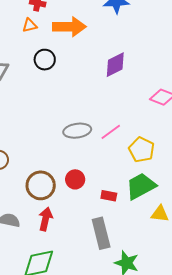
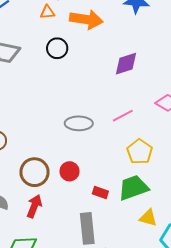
pink line: (111, 132) -> (123, 116), moved

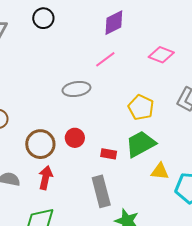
pink line: (123, 116) -> (105, 59), moved

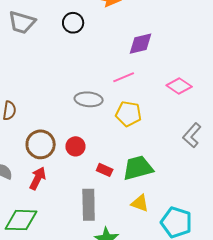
yellow pentagon: (141, 107) -> (128, 114), moved, turned -30
yellow triangle: (160, 171) -> (140, 203), moved

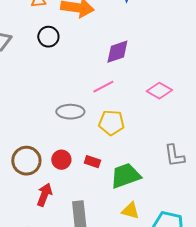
gray L-shape: (192, 135) -> (174, 156), moved, turned -45
red rectangle: (105, 170) -> (92, 162), moved
red arrow: (38, 178) -> (44, 195), moved

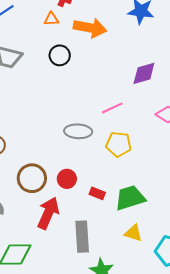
purple diamond: (117, 52) -> (144, 73), moved
red rectangle: (92, 162) -> (97, 193), moved
red arrow: (44, 195) -> (48, 213), size x1.4

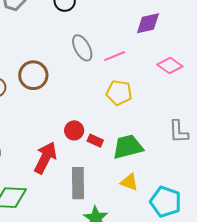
gray ellipse: (78, 131) -> (82, 48), moved, turned 56
brown circle: (32, 178) -> (33, 75), moved
red circle: (67, 179) -> (74, 130), moved

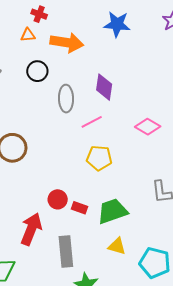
purple diamond: (148, 23) -> (104, 87), moved, turned -64
gray ellipse: (82, 48) -> (66, 99), moved, turned 32

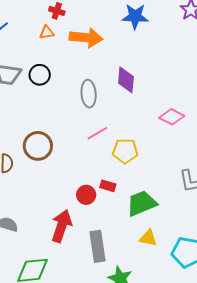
black circle: (37, 71) -> (40, 75), moved
pink line: (92, 122) -> (97, 133), moved
red rectangle: (79, 208) -> (108, 186), moved

